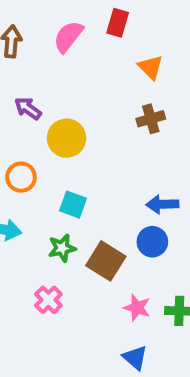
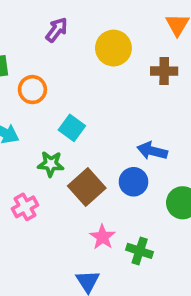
purple arrow: (28, 108) -> (57, 30), turned 75
yellow circle: (66, 138) -> (113, 48), moved

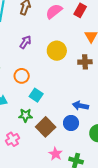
orange circle: (32, 90) -> (22, 76), moved

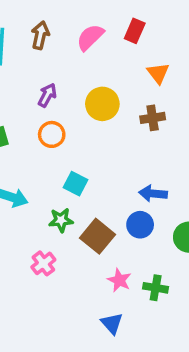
orange circle: (22, 76) -> (52, 134), moved

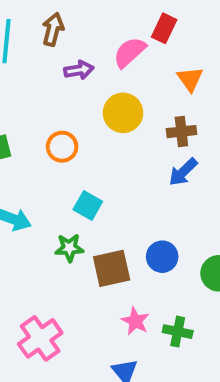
pink semicircle: (90, 37) -> (130, 52), moved
purple arrow: (47, 95) -> (79, 70), moved, turned 50
blue arrow: (153, 193) -> (183, 172), moved, turned -52
brown square: (97, 236) -> (112, 268), turned 36
pink cross: (43, 263) -> (40, 338), moved, size x1.5

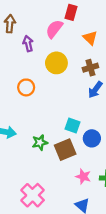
purple arrow: (79, 70) -> (28, 44), turned -84
cyan square: (88, 205) -> (73, 126), moved

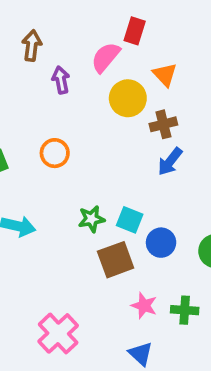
yellow circle: (56, 63) -> (128, 98), moved
green star: (40, 142) -> (91, 219), moved

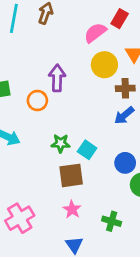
purple arrow: (61, 80) -> (57, 78), moved, size x1.4
orange circle: (55, 153) -> (37, 101), moved
blue circle: (161, 243) -> (125, 163), moved
pink star: (144, 306) -> (72, 209), moved

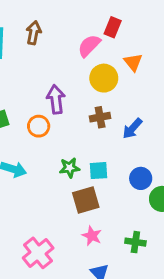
brown cross: (125, 88) -> (100, 117), moved
cyan square: (87, 150) -> (99, 171), turned -30

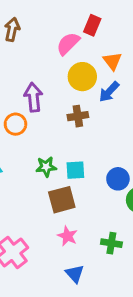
blue arrow: (132, 128) -> (109, 92), moved

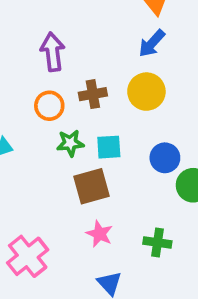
yellow circle: (82, 77) -> (146, 92), moved
brown cross: (78, 116) -> (93, 94), moved
orange circle: (15, 124) -> (49, 106), moved

